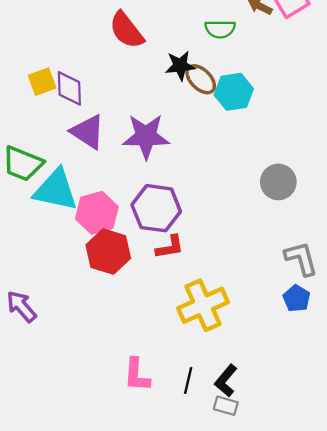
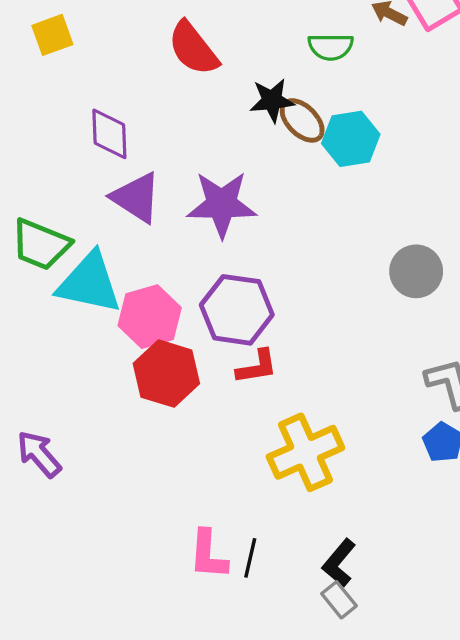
yellow square: (42, 82) -> (52, 35), moved
black line: (188, 381) -> (250, 558), moved
gray rectangle: (226, 406) -> (339, 600), turned 35

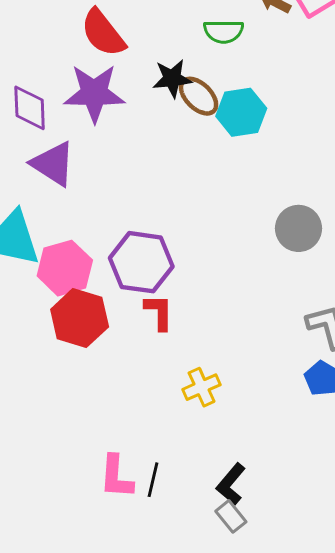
purple star: (222, 204) -> (94, 93), moved
red L-shape: (257, 367) -> (159, 312), turned -81
yellow cross: (305, 452) -> (202, 387), size x0.6

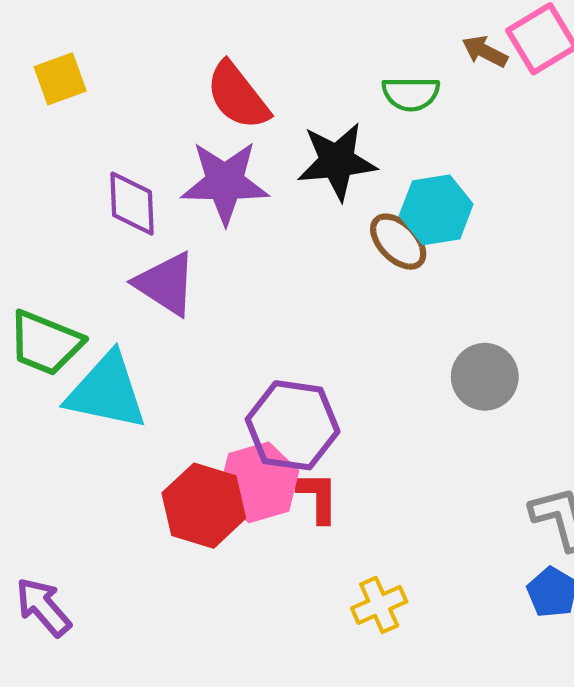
black star: (172, 79) -> (337, 161), size x1.4
brown ellipse: (199, 96) -> (398, 242), moved
gray circle: (299, 228) -> (485, 377), moved
pink hexagon: (65, 268) -> (259, 482), moved

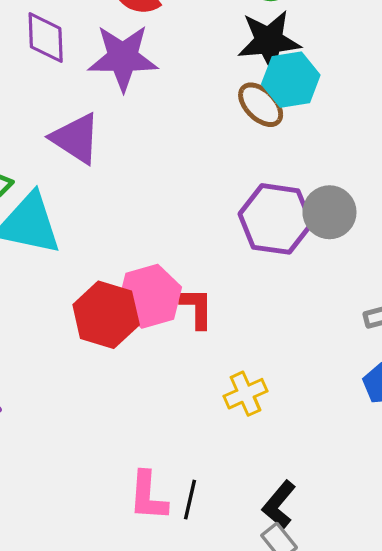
black star: (337, 161) -> (269, 41), moved
purple diamond: (132, 204) -> (46, 38), moved
purple hexagon: (293, 425) -> (276, 219), moved

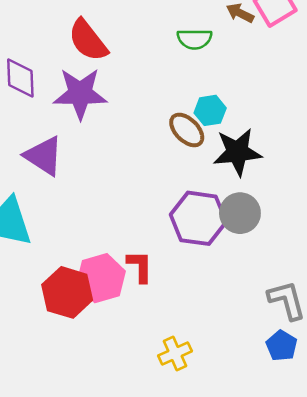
black star: (269, 41) -> (237, 152), moved
cyan hexagon: (291, 80) -> (210, 110), size x0.7
red L-shape: (197, 308) -> (140, 266), moved

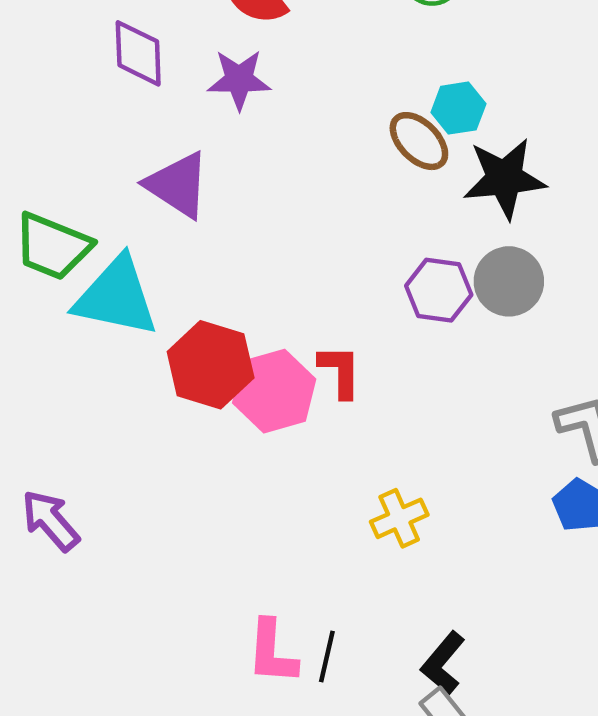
purple star: (80, 94) -> (239, 80), size x0.7
purple hexagon: (198, 218) -> (439, 290), size x0.7
red hexagon: (67, 292) -> (211, 365), moved

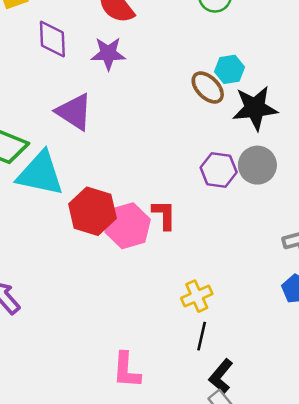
black line: (327, 656) -> (202, 336), moved

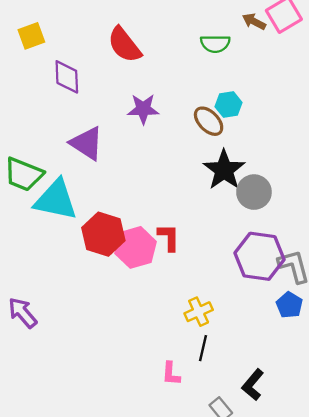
purple star: (108, 54) -> (143, 109), moved
black star: (255, 108) -> (224, 170), moved, turned -30
purple hexagon: (219, 170) -> (260, 256), moved, size x1.5
pink L-shape: (126, 370) -> (171, 374), moved, size x0.7
black L-shape: (221, 376) -> (253, 385), moved

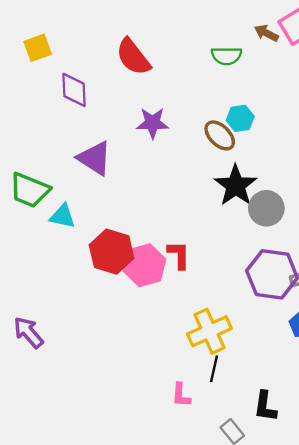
cyan triangle: (56, 200) -> (63, 216), size x0.6
yellow cross: (199, 312) -> (209, 331), size x1.5
black L-shape: (253, 385) -> (265, 406), turned -32

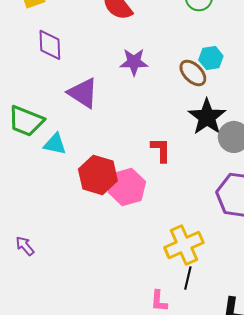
purple diamond: (74, 90) -> (50, 45), moved
red L-shape: (179, 255) -> (161, 150), moved
purple arrow: (28, 332) -> (25, 246), size x0.7

